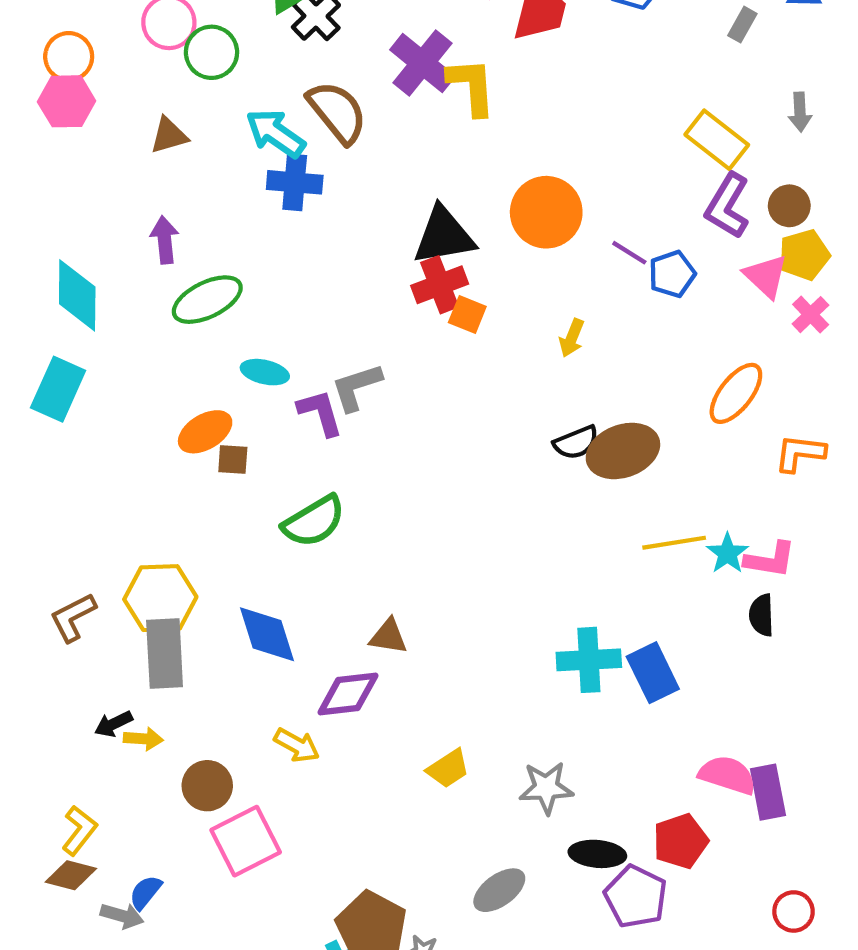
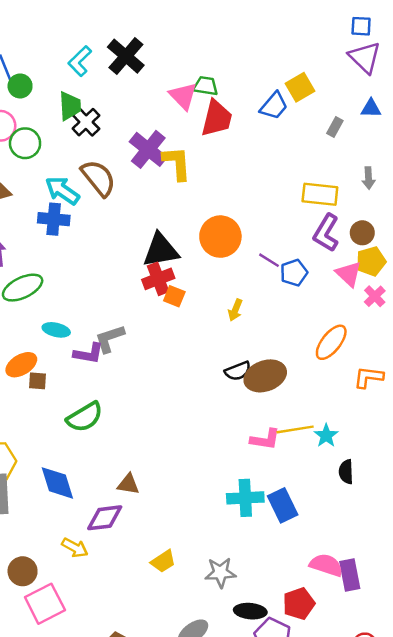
yellow rectangle: (717, 140) -> (320, 194), turned -32
blue cross: (295, 182) -> (54, 219), moved
purple L-shape: (320, 413) -> (88, 354), turned 116
pink L-shape: (770, 560) -> (265, 439), moved

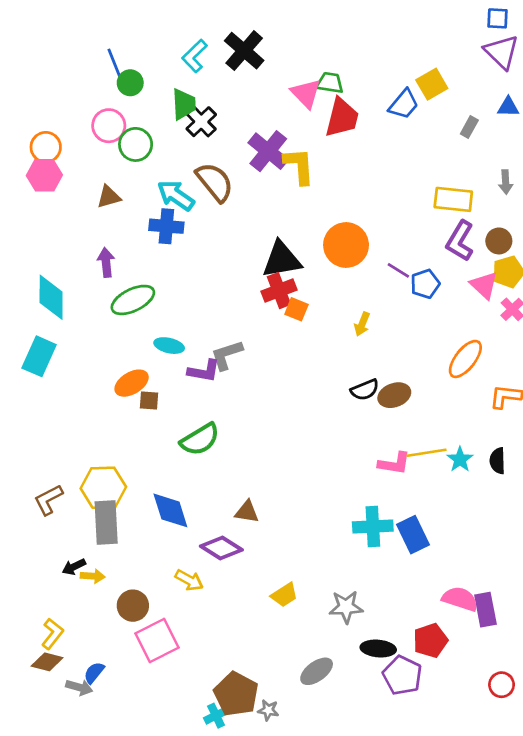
brown ellipse: (265, 376) -> (394, 395), size x0.7
black semicircle: (346, 472) -> (498, 461), moved
purple diamond: (105, 518) -> (221, 548), turned 39

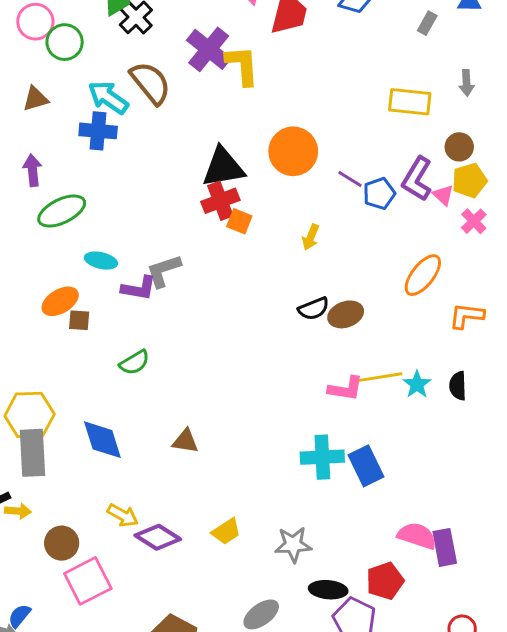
purple L-shape: (460, 241) -> (417, 179), moved
pink triangle: (484, 285) -> (443, 195), size x0.7
green semicircle: (200, 439) -> (134, 362), size x0.7
purple diamond: (221, 548) -> (158, 537), moved

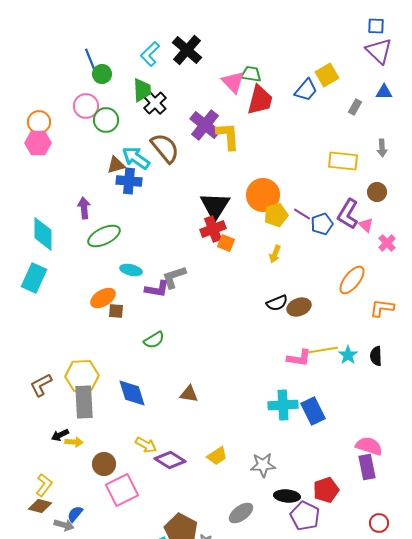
brown triangle: (35, 99) -> (116, 165), moved
black triangle: (223, 167) -> (215, 206), turned -48
yellow pentagon: (469, 180) -> (276, 215), moved
pink semicircle: (417, 536) -> (369, 446), moved

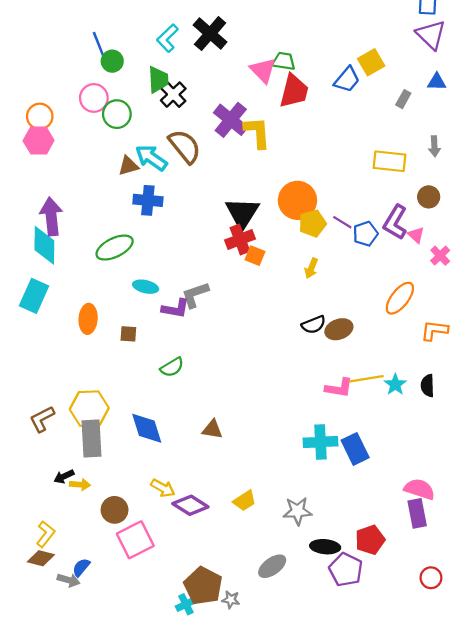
blue cross: (129, 181) -> (148, 200), moved
purple arrow: (84, 208) -> (51, 216), moved, size x1.5
orange ellipse: (103, 298) -> (88, 319), moved, turned -55

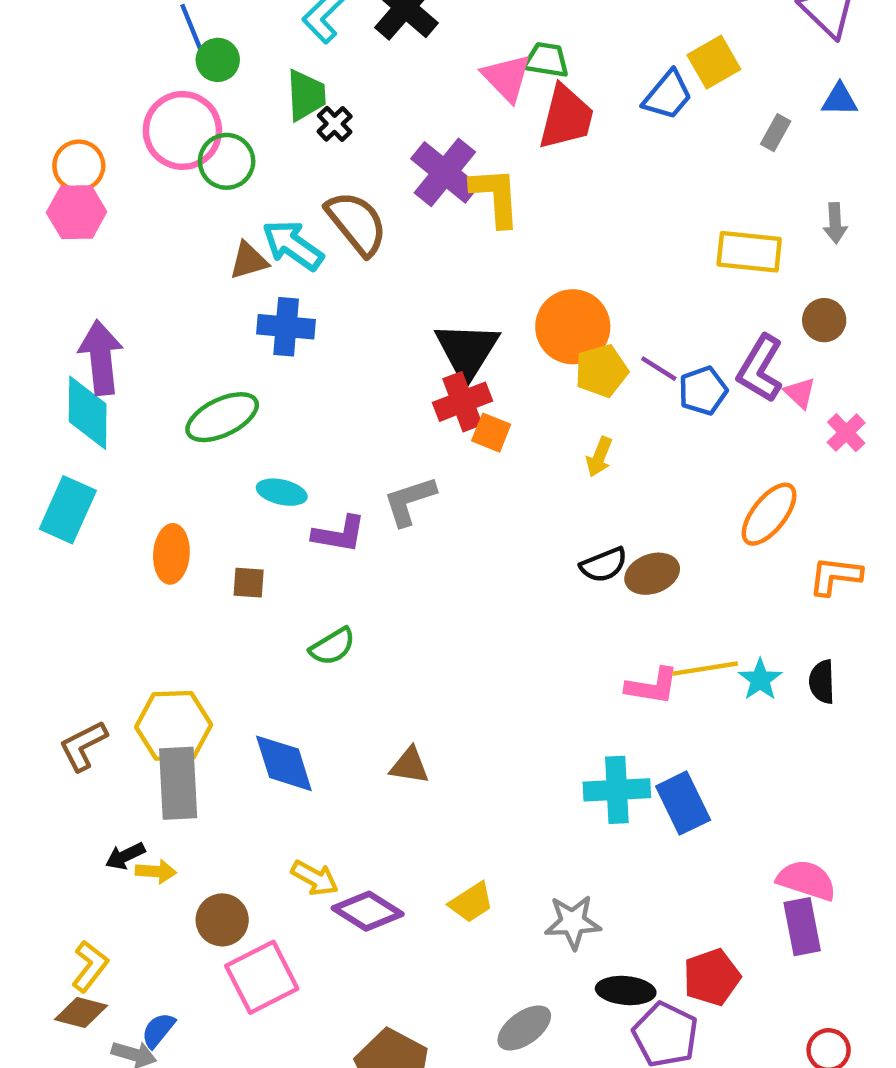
black cross: (173, 95) -> (335, 124), size x0.7
pink circle: (94, 98) -> (182, 130), size x1.4
gray L-shape: (195, 295) -> (410, 501), moved

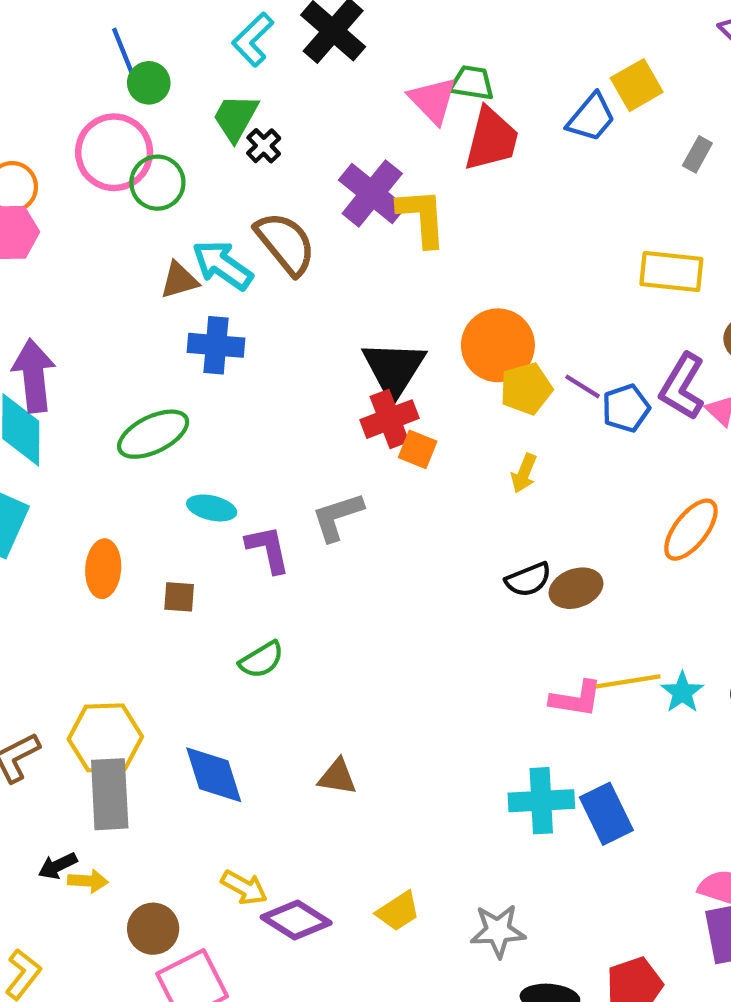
green trapezoid: (306, 95) -> (236, 118), turned -148
purple L-shape: (339, 534) -> (268, 549), turned -112

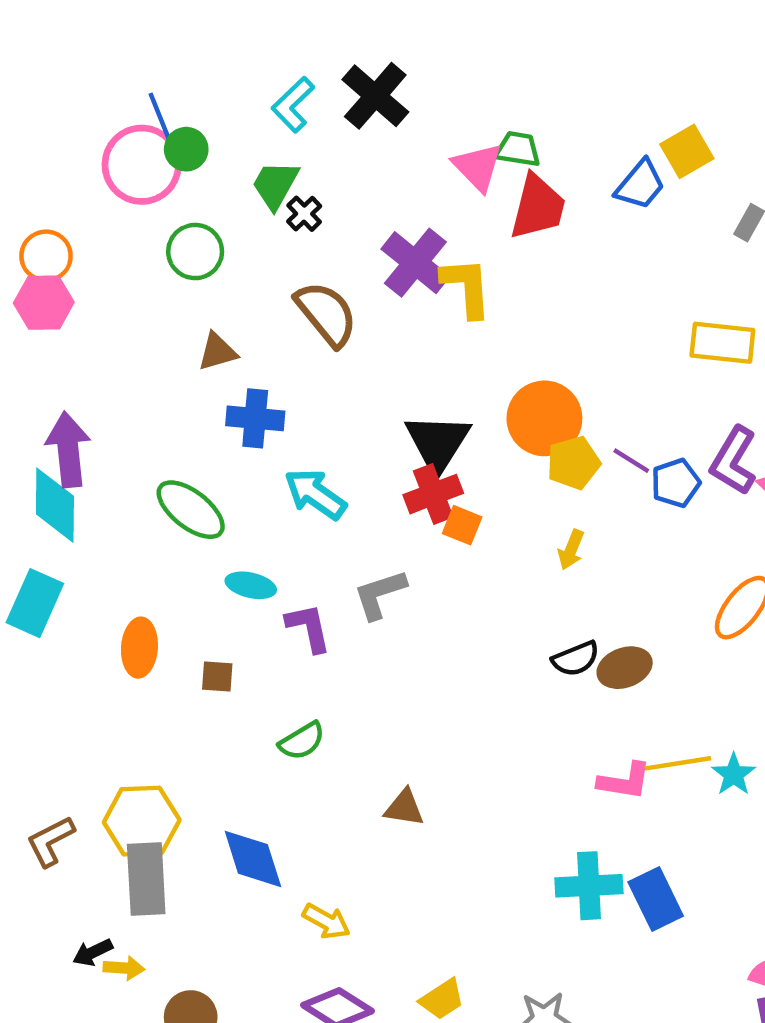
pink circle: (114, 152) -> (142, 165), moved
cyan arrow: (222, 265) -> (315, 494), moved
green ellipse: (153, 434) -> (191, 510), turned 64
brown triangle: (337, 777) -> (404, 808), moved
yellow arrow: (244, 887) -> (326, 921), moved

